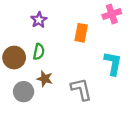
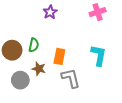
purple star: (39, 20) -> (50, 12), moved
orange rectangle: (81, 33) -> (59, 56), moved

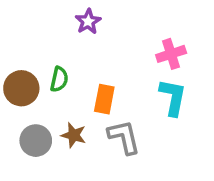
pink cross: (98, 12) -> (171, 54), moved
brown star: (39, 69) -> (74, 135), moved

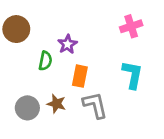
purple star: (88, 22) -> (67, 44), moved
pink cross: (171, 54) -> (131, 26), moved
brown circle: (21, 88) -> (16, 29), moved

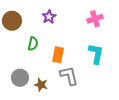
purple star: (67, 44) -> (49, 17), moved
brown star: (56, 104) -> (41, 85), moved

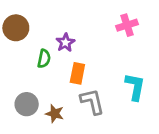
purple star: (49, 17) -> (65, 43), moved
cyan L-shape: (96, 54) -> (135, 87), moved

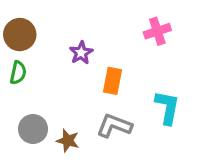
green semicircle: (44, 59) -> (18, 73), moved
orange rectangle: (77, 73) -> (113, 81), moved
gray L-shape: (92, 101) -> (114, 126), turned -56

